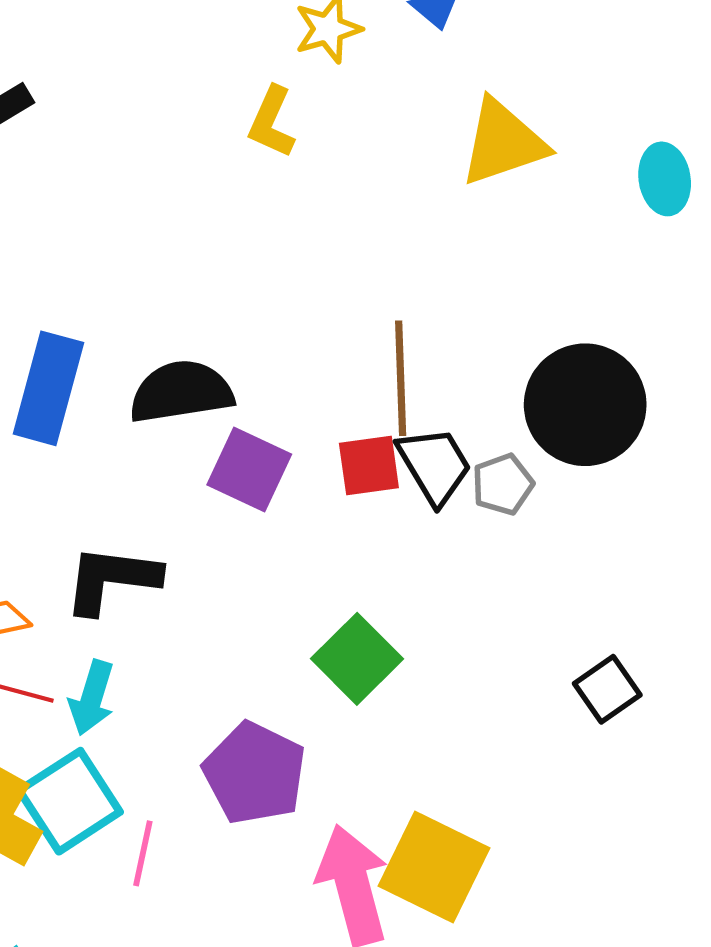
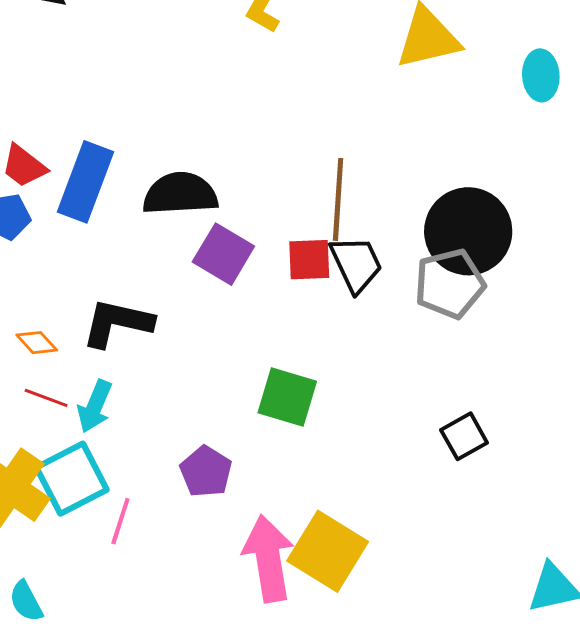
gray pentagon: (503, 484) -> (450, 284), moved, size x1.6
green square: (357, 659) -> (287, 397), turned -34
purple pentagon: (255, 773) -> (206, 472), size x0.7

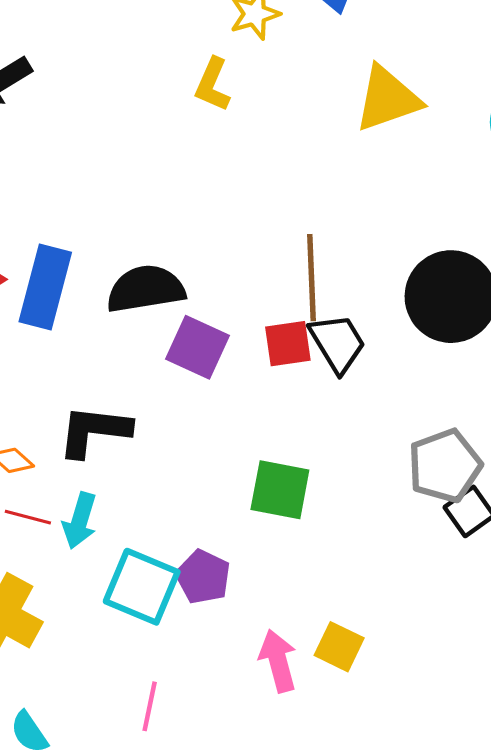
gray pentagon: (450, 284) -> (445, 466), moved
cyan square: (72, 479) -> (142, 587), moved, turned -34
pink line: (120, 521) -> (150, 706), moved
yellow square: (328, 551) -> (339, 647), size x0.6
pink arrow: (268, 559) -> (278, 661), size x0.7

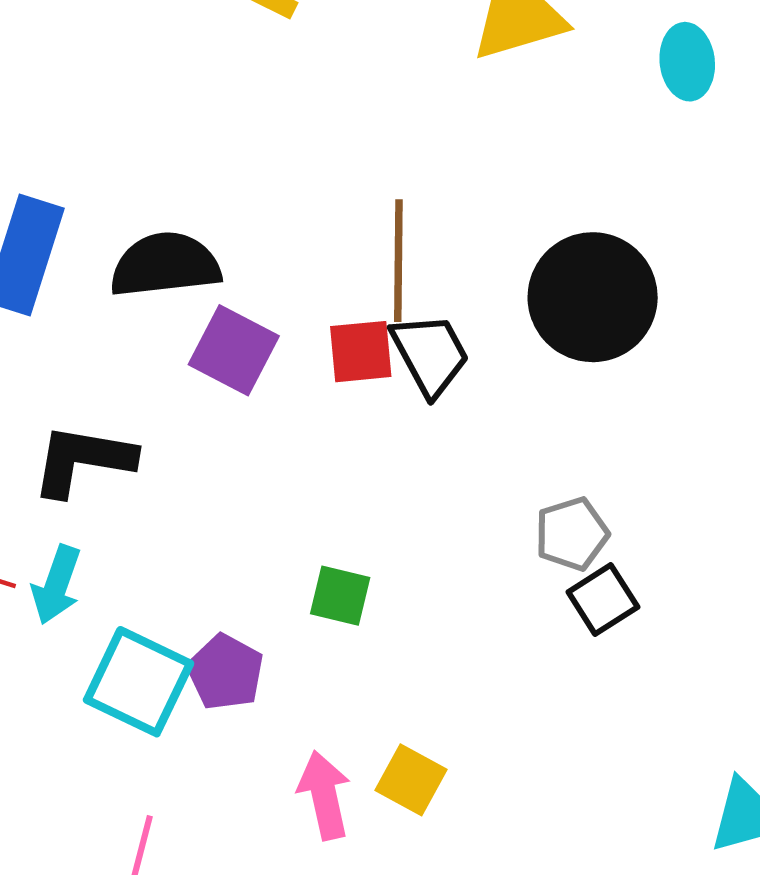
gray pentagon: (445, 466) -> (572, 534), size x0.7
green square: (280, 490) -> (340, 596), moved, size x0.7

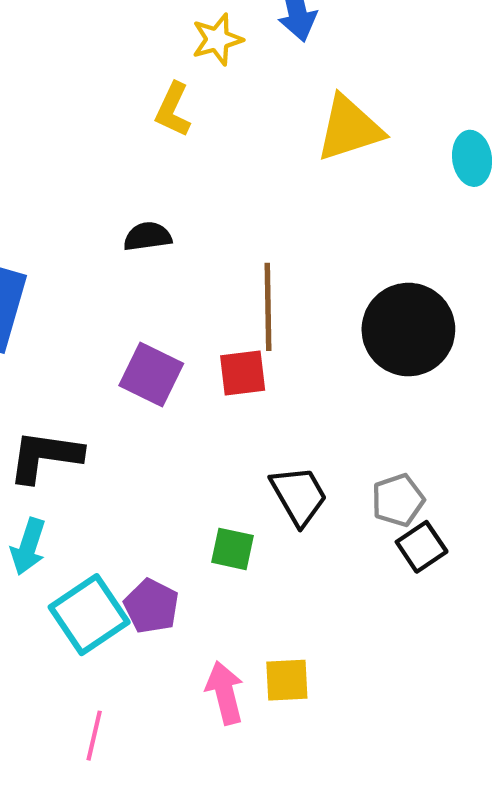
black semicircle: (165, 265) -> (148, 236), moved, size x0.6
black trapezoid: (430, 354) -> (299, 496), moved
cyan square: (139, 682) -> (89, 615), turned 32
yellow square: (411, 780) -> (287, 680), turned -30

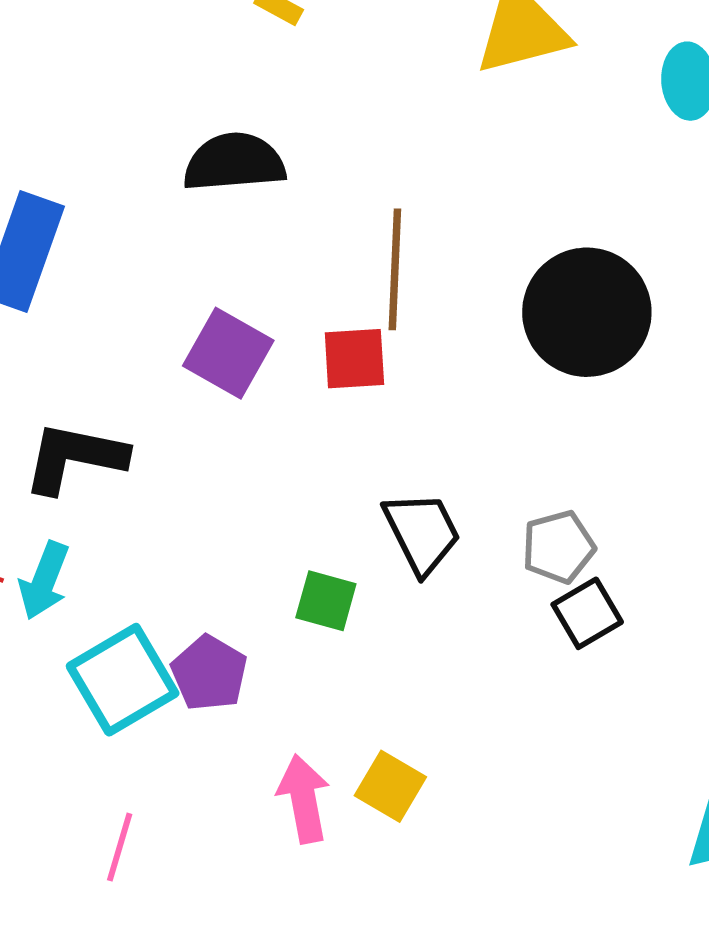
black semicircle: (148, 236) -> (234, 162), size x1.5
yellow square: (287, 680) -> (390, 786), turned 30

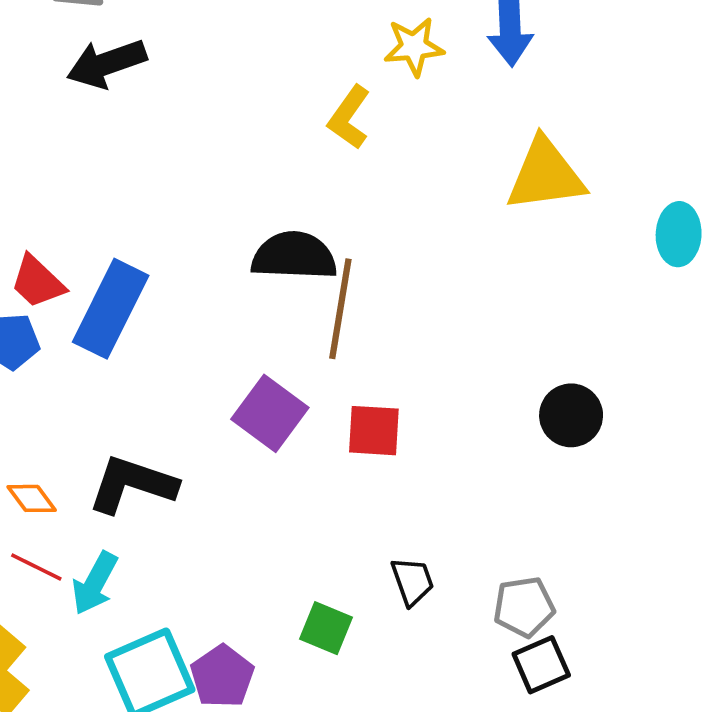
brown line: (395, 269) -> (340, 309), moved
black circle: (587, 312) -> (571, 415), size x0.6
black trapezoid: (422, 533) -> (412, 581), size x0.7

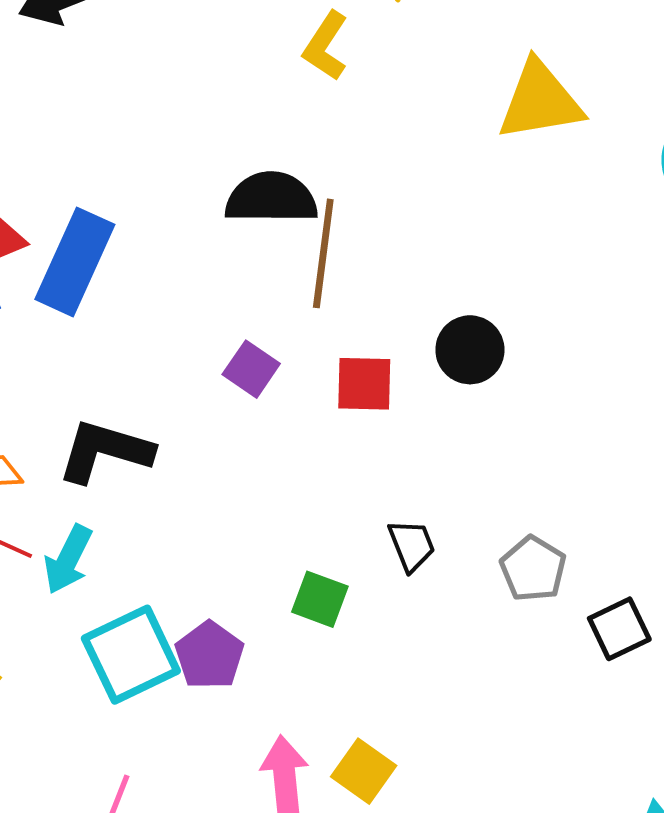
purple square: (270, 413) -> (251, 369), size x0.7
black circle: (571, 415) -> (470, 350), moved
gray pentagon: (524, 607) -> (533, 569), turned -30
black square: (541, 665) -> (619, 629), moved

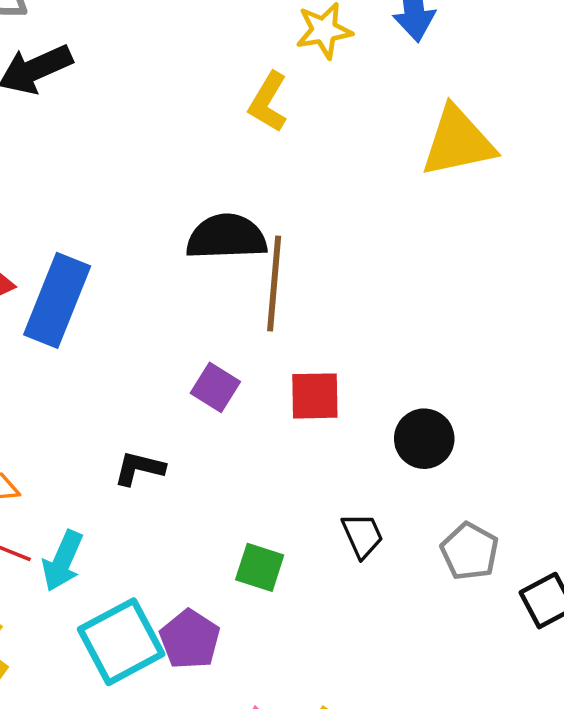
black circle: (470, 350) -> (424, 439), moved
black L-shape: (105, 451) -> (139, 468), moved, size x0.6
green square: (320, 599) -> (260, 567), moved

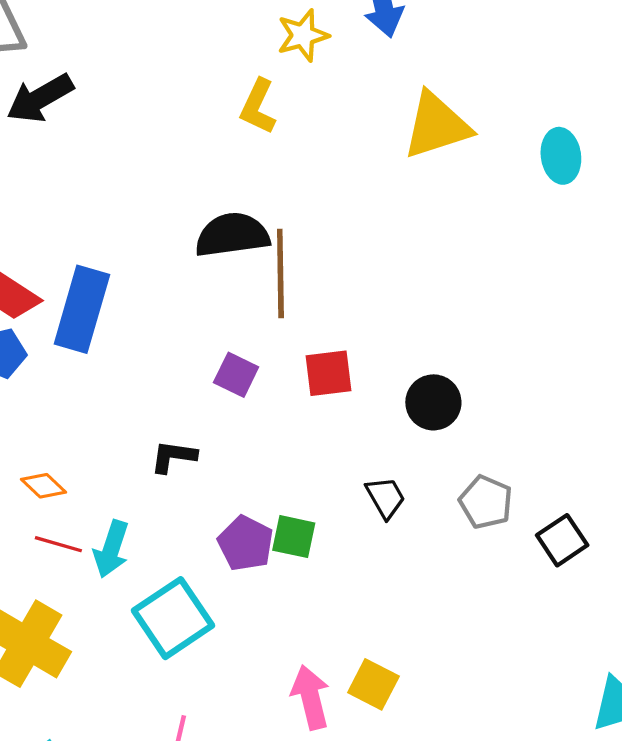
purple pentagon: (190, 639) -> (246, 543), moved

